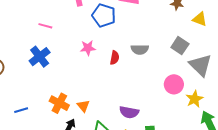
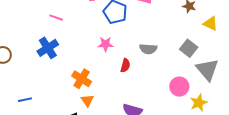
pink star: (88, 48) -> (106, 44), moved
red semicircle: (115, 58) -> (125, 65), moved
orange cross: (59, 103) -> (82, 79), moved

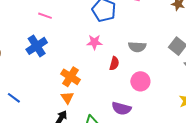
pink circle: (179, 87) -> (140, 81), moved
blue line: (25, 100) -> (14, 98), turned 48
orange triangle: (87, 101) -> (67, 98), moved

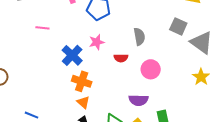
blue cross: (37, 46) -> (72, 55), moved
gray semicircle: (137, 47) -> (139, 37), turned -90
red semicircle: (114, 63) -> (121, 58), turned 88

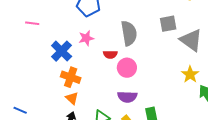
gray square: (178, 26) -> (168, 24), turned -36
gray semicircle: (139, 37) -> (129, 33), size x1.4
pink circle: (151, 69) -> (127, 68), moved

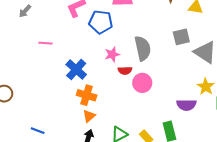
pink star: (86, 38) -> (112, 54), moved
purple semicircle: (127, 97) -> (186, 105), moved
orange triangle: (72, 98) -> (89, 116), turned 40

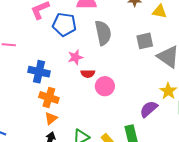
gray semicircle: (143, 48) -> (103, 33), moved
blue cross: (76, 69) -> (39, 72), turned -30
purple semicircle: (186, 105) -> (149, 109), turned 138

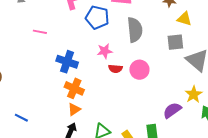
yellow triangle: (160, 11) -> (184, 19), moved
pink circle: (105, 86) -> (139, 70), moved

